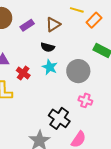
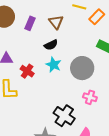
brown triangle: (53, 24) -> (56, 22), turned -35
purple rectangle: (27, 25) -> (30, 23), turned -32
black semicircle: (48, 47) -> (51, 45), turned -40

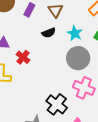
cyan star: (53, 65) -> (75, 33), moved
pink cross: (90, 97) -> (84, 88), size x1.5

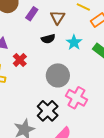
gray circle: (78, 58) -> (58, 75), moved

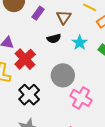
red cross: (20, 60) -> (25, 59), size x1.5
black cross: (48, 111) -> (29, 95), moved

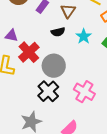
gray circle: (63, 75) -> (54, 66), moved
black cross: (29, 95) -> (48, 91), moved

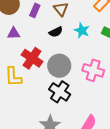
purple triangle: (11, 35) -> (14, 33), moved
pink cross: (84, 92) -> (93, 70), moved

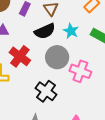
black semicircle: (56, 32) -> (45, 31), size x1.5
gray circle: (59, 66) -> (57, 57), moved

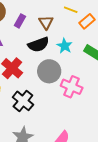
black cross: (46, 91) -> (23, 101), moved

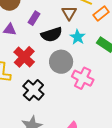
purple rectangle: (20, 21) -> (34, 18), moved
brown triangle: (46, 22) -> (69, 13), moved

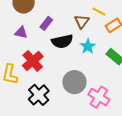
gray circle: (61, 62) -> (74, 82), moved
pink cross: (83, 78) -> (99, 97), moved

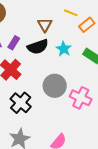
brown triangle: (82, 22) -> (45, 25), moved
purple rectangle: (46, 23) -> (14, 43), moved

